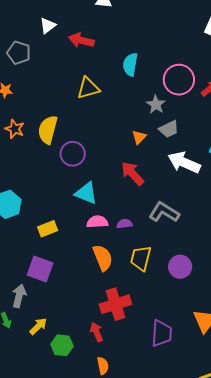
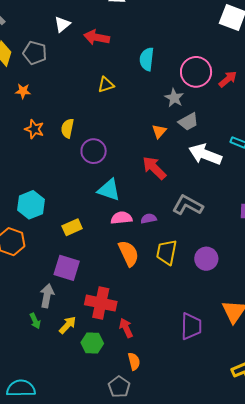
yellow triangle: (88, 88) -> (106, 85), size x0.7
yellow semicircle: (48, 130) -> (67, 128), size x0.7
red cross: (115, 304) -> (101, 303), moved, turned 32

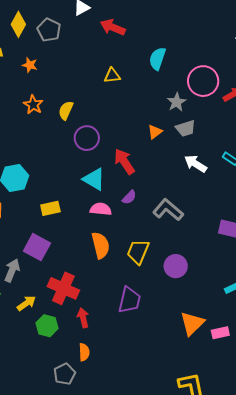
white arrow: (205, 154) -> (196, 164), size x0.7
red arrow: (154, 168) -> (124, 162), moved
purple semicircle: (149, 219) -> (129, 197), moved, turned 133
purple trapezoid: (191, 326) -> (129, 300), moved

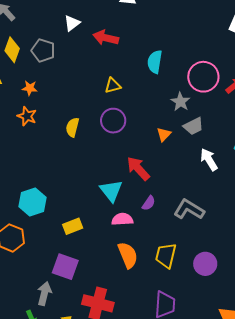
orange star: (33, 105) -> (27, 116), moved
purple circle: (87, 138) -> (113, 121), moved
white arrow: (196, 164) -> (209, 160), turned 35
cyan triangle: (94, 179) -> (111, 191), turned 30

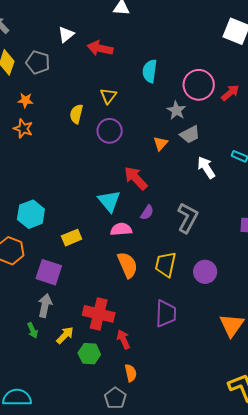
yellow triangle: (113, 86) -> (108, 96), turned -36
yellow semicircle: (72, 127) -> (76, 114), moved
gray L-shape: (189, 209) -> (187, 218), turned 88
purple square: (65, 267) -> (49, 272), moved

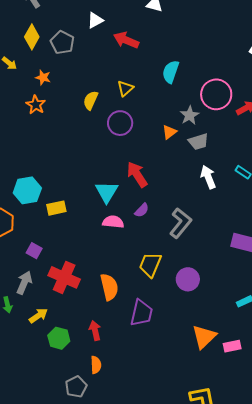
orange triangle: (161, 143) -> (169, 132), moved
yellow rectangle: (72, 238) -> (56, 208), moved
orange semicircle: (127, 265) -> (109, 287), moved
purple square: (49, 272) -> (34, 251), size x0.6
red cross: (99, 314) -> (64, 277), moved

